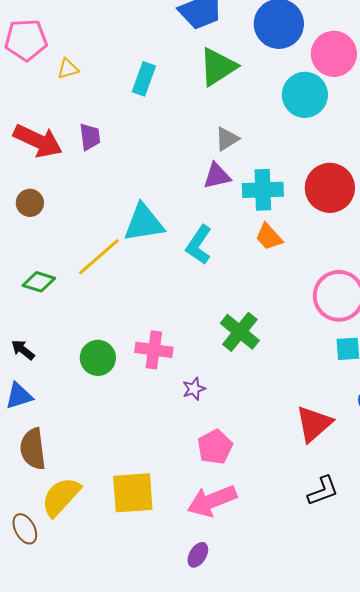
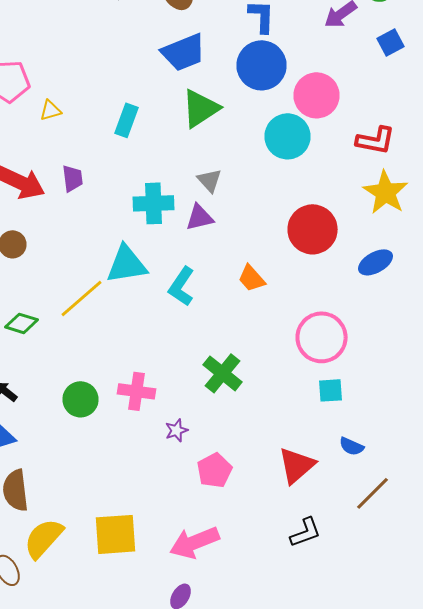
gray triangle: (227, 139) -> (210, 180), turned -40
cyan cross: (263, 190) -> (154, 203), moved
pink pentagon: (215, 447) -> (214, 470), moved

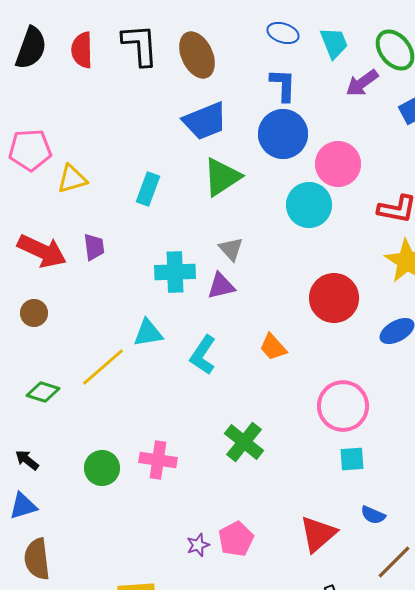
yellow triangle: (50, 110) -> (72, 179), size x1.4
cyan triangle: (126, 264) -> (148, 333), size x0.7
purple star: (176, 430) -> (198, 545), moved

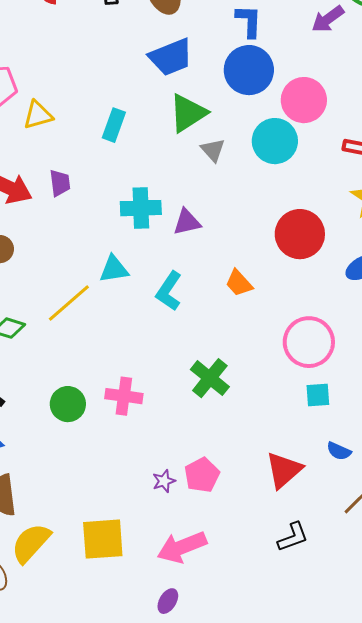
gray triangle: (231, 249) -> (213, 150), moved

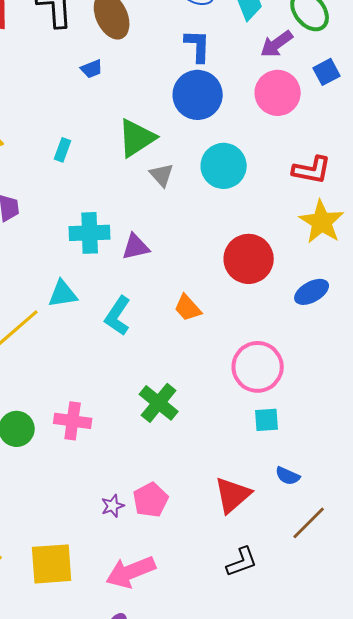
blue trapezoid: (171, 57) -> (92, 69), moved, size x0.5
pink circle: (304, 100) -> (278, 93), moved
cyan rectangle: (114, 125) -> (63, 150), size x0.7

